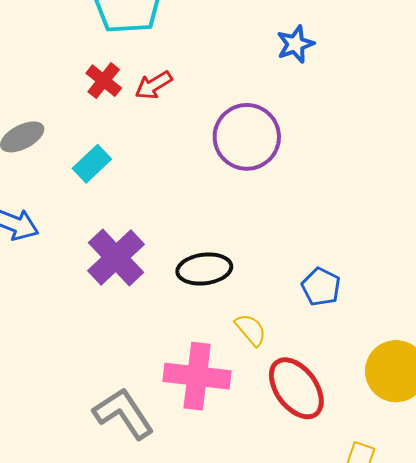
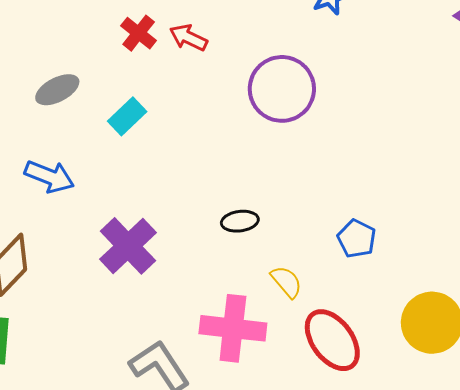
red arrow: (154, 85) -> (188, 38), turned 57
purple cross: (116, 257) -> (128, 246), moved
black ellipse: (204, 269) -> (240, 221), size x0.7

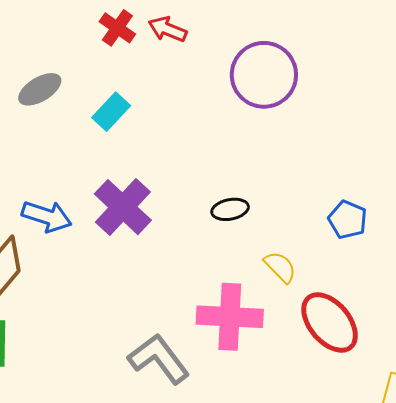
blue arrow: (49, 177) -> (47, 216), moved
purple cross: (128, 246) -> (123, 207), moved

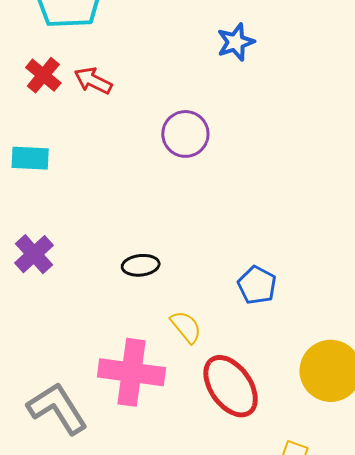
purple circle: (264, 75) -> (185, 134), size x0.7
cyan rectangle: (111, 112) -> (30, 158), turned 45
purple cross: (123, 207) -> (34, 254), size x0.7

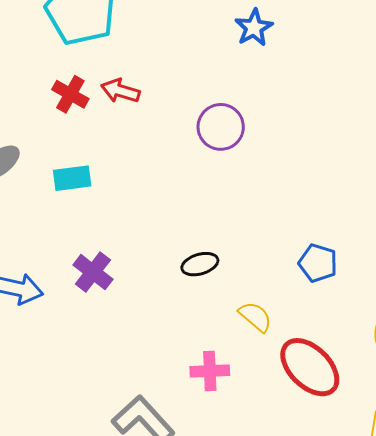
pink cross: (132, 372) -> (210, 371), size x0.6

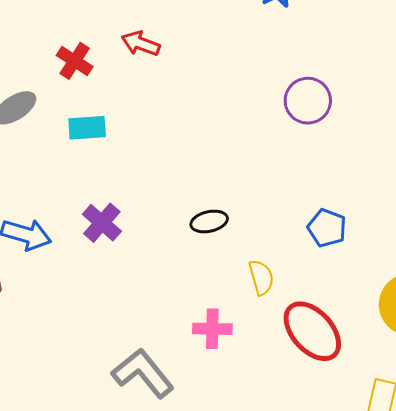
red cross: (70, 94) -> (75, 61), moved
purple circle: (221, 127) -> (308, 101), moved
yellow semicircle: (255, 317) -> (261, 277), turned 30

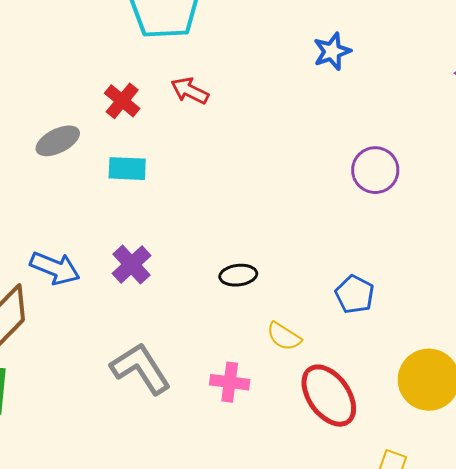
purple circle: (308, 101) -> (375, 170), moved
yellow semicircle: (261, 277) -> (284, 336), turned 132
gray L-shape: (143, 373) -> (141, 368), moved

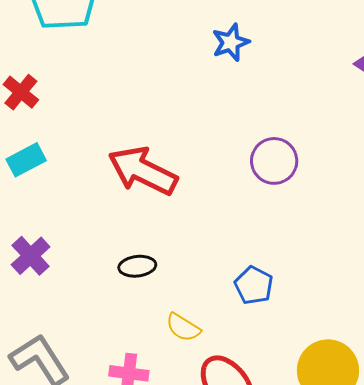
red arrow: (190, 91) -> (143, 171), moved, size x1.8
cyan rectangle: (127, 169) -> (26, 160), turned -30

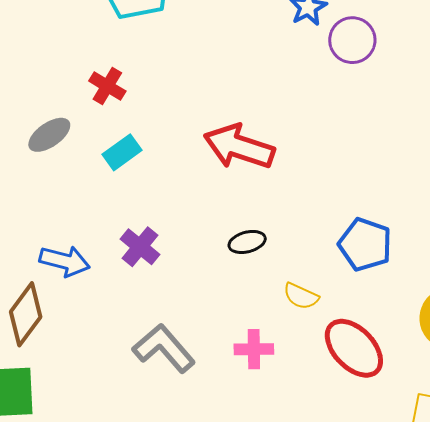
purple circle: (274, 161) -> (352, 40), moved
blue pentagon: (254, 285) -> (365, 244), size x1.4

